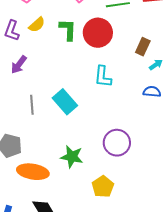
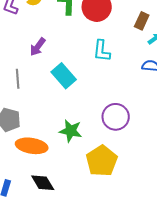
purple arrow: (19, 65) -> (38, 47), moved
gray line: (32, 105) -> (18, 79), moved
yellow pentagon: (103, 187) -> (102, 161), size x1.4

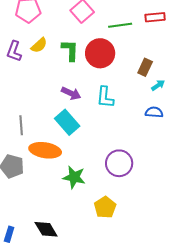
purple arrow: (38, 47) -> (71, 93), moved, turned -102
orange ellipse: (32, 146) -> (45, 150), moved
yellow pentagon: (102, 161) -> (105, 207), size x0.7

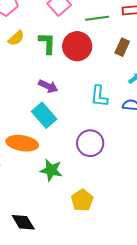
brown rectangle: (145, 67) -> (122, 47), moved
cyan L-shape: (105, 97) -> (99, 96), moved
purple circle: (119, 163) -> (90, 143), moved

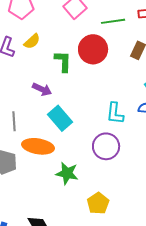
green L-shape: (47, 43) -> (63, 61), moved
purple arrow: (48, 86) -> (42, 89), moved
cyan L-shape: (99, 96) -> (115, 113), moved

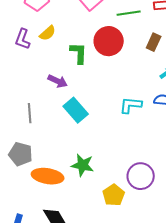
cyan L-shape: (115, 113) -> (131, 105), turned 90
orange ellipse: (38, 146) -> (48, 176), moved
purple circle: (106, 146) -> (141, 176), moved

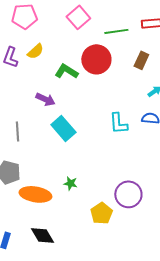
green L-shape: (79, 53) -> (66, 71), turned -60
cyan L-shape: (131, 105) -> (118, 123), turned -100
green star: (83, 165) -> (70, 183), size x0.6

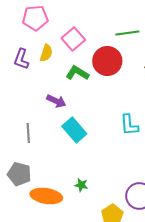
pink square: (78, 17) -> (73, 39), moved
yellow semicircle: (35, 51) -> (46, 53), turned -30

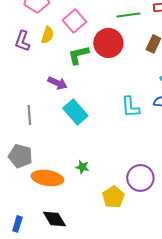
green L-shape: (77, 73) -> (78, 55), turned -45

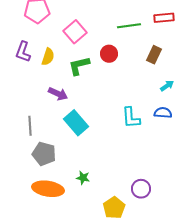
yellow semicircle: (47, 35) -> (48, 57), moved
red circle: (108, 43) -> (109, 54), size x0.6
gray pentagon: (20, 156) -> (44, 154), moved
purple circle: (140, 178) -> (141, 189), size x0.7

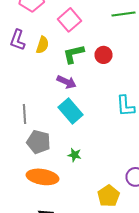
red circle: (109, 54) -> (104, 55), moved
purple arrow: (58, 94) -> (66, 82), moved
green star: (83, 178) -> (74, 155), moved

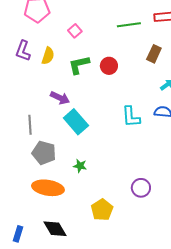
pink square: (70, 20) -> (75, 31), size x0.6
purple arrow: (66, 82) -> (60, 98), moved
yellow pentagon: (108, 196) -> (102, 210), moved

